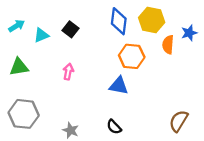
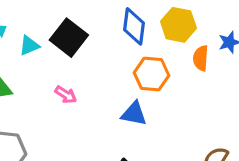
black square: (71, 29) -> (69, 38), size x1.6
pink arrow: (68, 72) -> (66, 95), turned 112

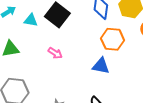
cyan triangle: (29, 45) -> (31, 20), turned 32

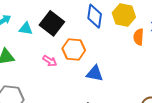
orange hexagon: (113, 39) -> (74, 49), moved

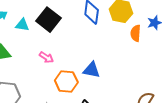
orange hexagon: (74, 49) -> (66, 81), moved

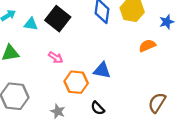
orange semicircle: (136, 33) -> (147, 46), moved, turned 63

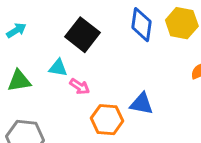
cyan triangle: (31, 24) -> (58, 68), moved

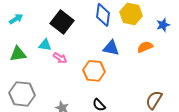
blue triangle: (142, 104) -> (111, 48), moved
orange hexagon: (107, 120) -> (94, 71), moved

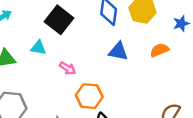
pink arrow: (60, 58) -> (67, 68), moved
orange hexagon: (94, 71) -> (89, 96), moved

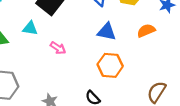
orange hexagon: (89, 96) -> (110, 65), moved

